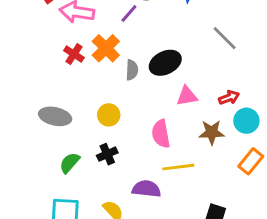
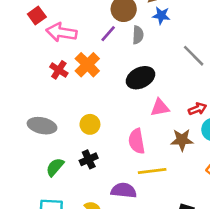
gray semicircle: (132, 70) -> (138, 35), moved

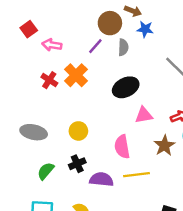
pink arrow: (61, 32) -> (52, 45), size x0.7
brown star: (182, 140) -> (164, 146), turned -30
purple semicircle: (124, 190) -> (101, 179), moved

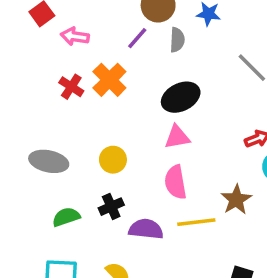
pink triangle: (144, 115) -> (177, 137), moved
brown star: (164, 146) -> (236, 200), moved
green semicircle: (46, 171) -> (66, 217), turned 30

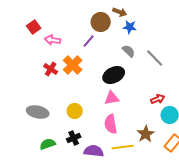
gray semicircle: (177, 40) -> (129, 51), moved, turned -48

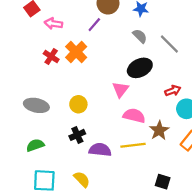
black ellipse: (114, 75) -> (140, 68), moved
pink triangle: (112, 98) -> (120, 89), turned -42
pink semicircle: (111, 124) -> (134, 116), moved, turned 114
green semicircle: (48, 144) -> (35, 145), moved

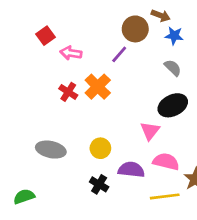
black cross: (77, 135) -> (99, 184), turned -35
green semicircle: (35, 145) -> (24, 196), moved
purple semicircle: (100, 150) -> (131, 170), moved

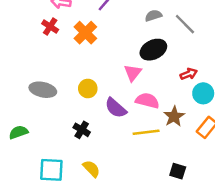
gray semicircle: (173, 68) -> (153, 16), turned -63
red cross: (68, 92) -> (50, 27), moved
purple semicircle: (131, 170) -> (116, 108), turned -145
black cross: (99, 184) -> (82, 130), moved

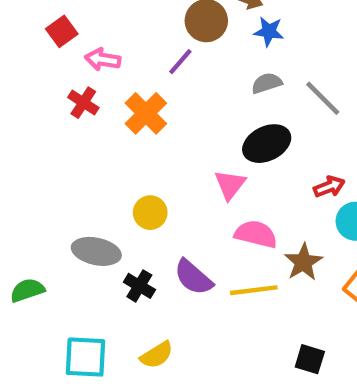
gray ellipse: (43, 90) -> (96, 251), moved
purple semicircle: (116, 108) -> (193, 277), moved
yellow semicircle: (91, 169) -> (157, 355), turned 102

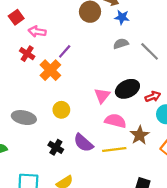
purple line: (180, 62) -> (65, 51), moved
orange cross: (146, 113) -> (50, 70), moved
black ellipse: (267, 144) -> (127, 89), moved
gray ellipse: (96, 251) -> (24, 118), moved

